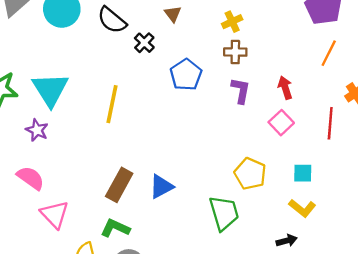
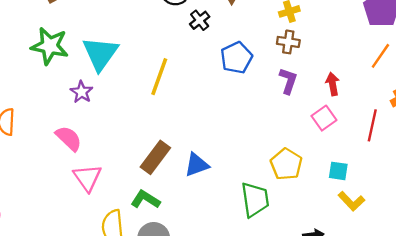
yellow L-shape: (302, 208) -> (351, 201), moved

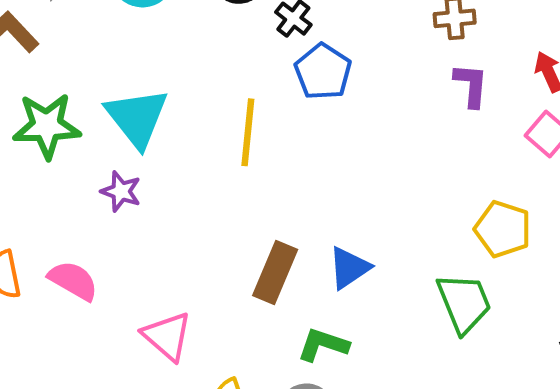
blue pentagon: (236, 58) -> (323, 72), moved
pink semicircle: (69, 138) -> (73, 281), moved
green L-shape: (145, 199) -> (323, 345), moved

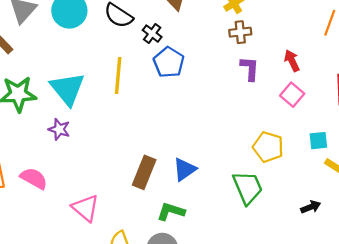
yellow line: (248, 132) -> (118, 76), moved

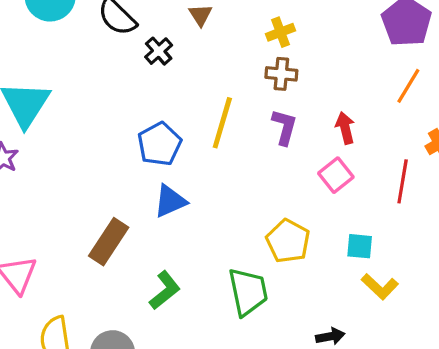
blue pentagon: (169, 62) -> (159, 144), moved
yellow line: (118, 76) -> (222, 123), moved
blue triangle: (185, 169) -> (170, 201), moved
green L-shape: (171, 211) -> (165, 290), moved, turned 112

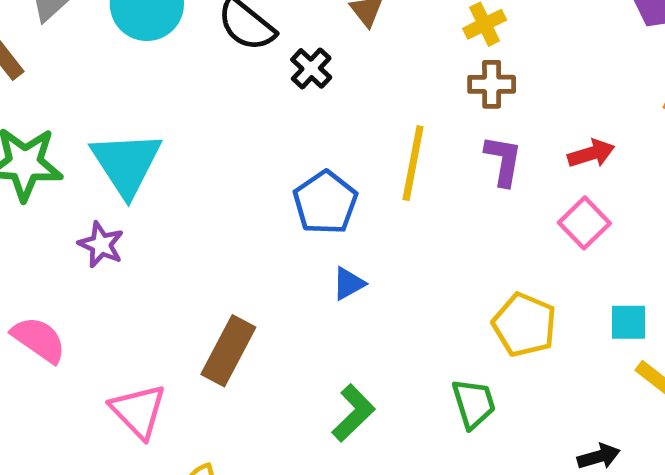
red arrow: (345, 128) -> (591, 154), turned 92
blue triangle: (170, 201) -> (349, 283), size x0.7
brown rectangle: (109, 242) -> (228, 351), moved
green trapezoid: (248, 292) -> (474, 404), size x0.7

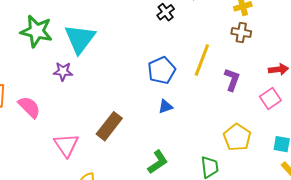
purple L-shape: (503, 161) -> (232, 80), moved
purple star: (101, 245) -> (63, 71), turned -30

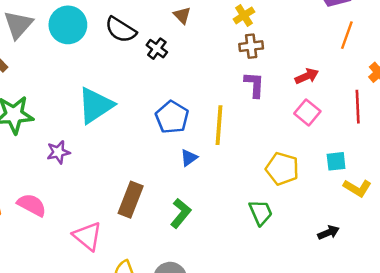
cyan triangle: (80, 39) -> (95, 105), moved, turned 36
yellow line: (202, 60) -> (219, 125), moved
purple L-shape: (232, 80) -> (254, 85), moved
green L-shape: (158, 162) -> (181, 213), moved

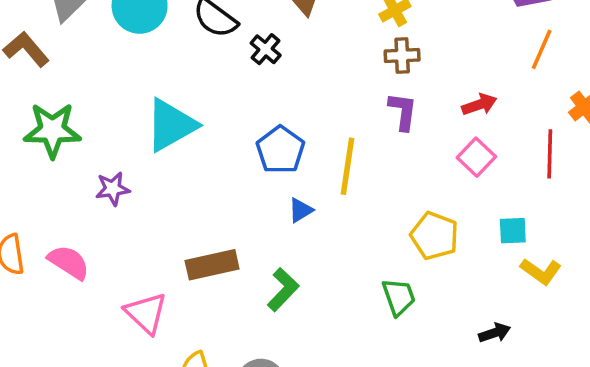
brown rectangle: (131, 200) -> (212, 265), turned 52

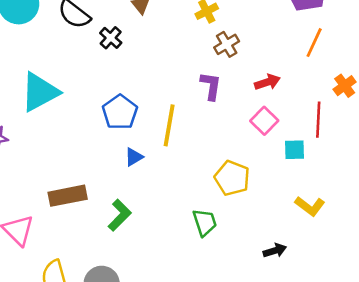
brown cross: (402, 55) -> (227, 44), moved, turned -30
cyan square: (513, 231) -> (294, 150), moved

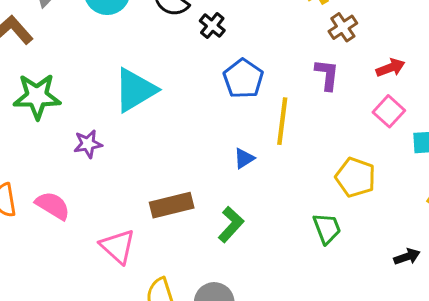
blue pentagon: (120, 112) -> (243, 79), moved

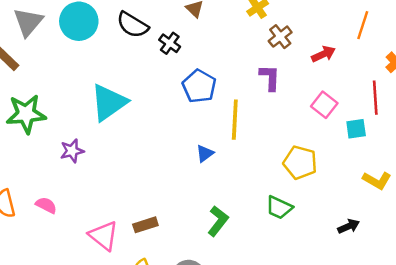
red arrow: (390, 68) -> (323, 54), moved
brown rectangle: (172, 205) -> (145, 225), moved, size x0.7
pink semicircle: (53, 206) -> (46, 205), size x0.7
green L-shape: (231, 225) -> (218, 221), moved
green trapezoid: (327, 228) -> (279, 208), turned 140

